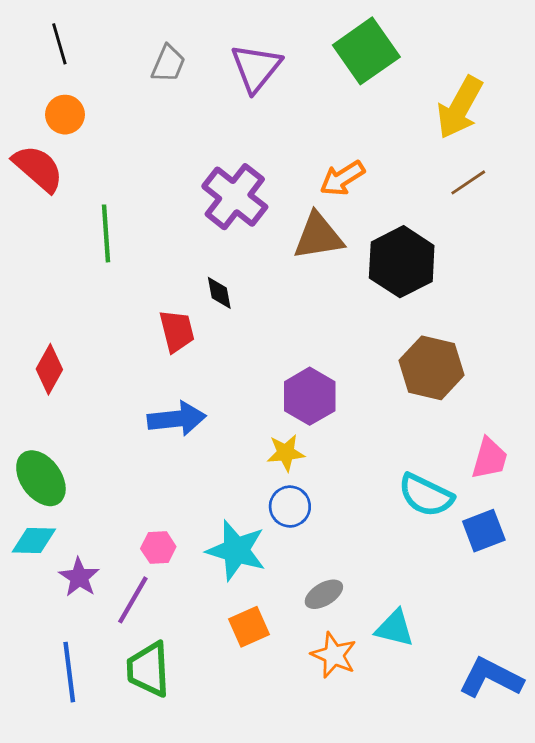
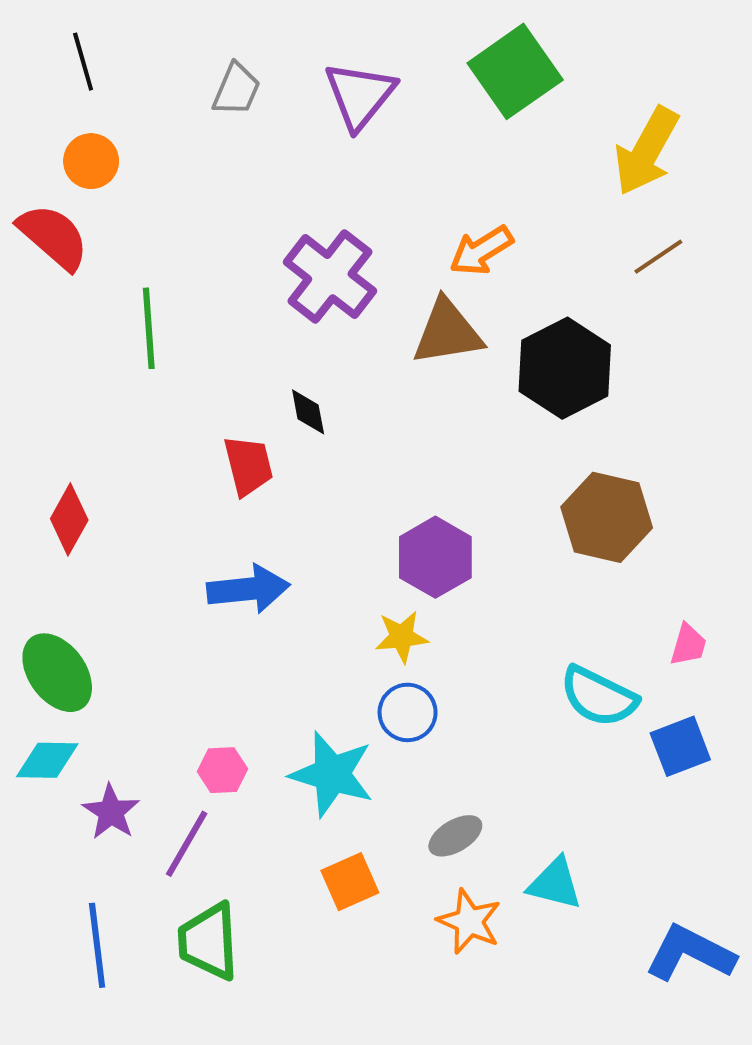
pink trapezoid: (489, 458) -> (688, 645), size x0.7

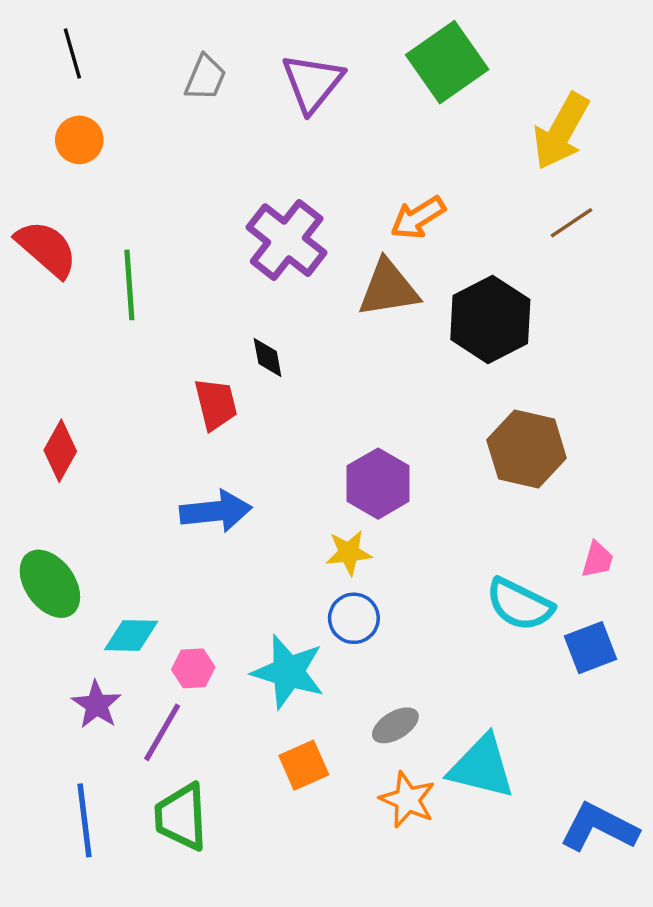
red semicircle: (53, 237) -> (46, 249), moved
cyan diamond: (47, 760) -> (131, 636), moved
cyan triangle: (555, 884) -> (482, 767), size x1.4

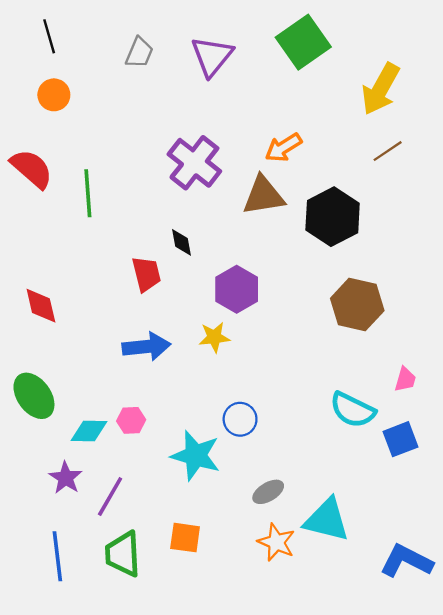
red diamond: (60, 451) -> (41, 306), turned -42
purple hexagon: (378, 484) -> (237, 289), moved
yellow star: (349, 553) -> (214, 337), moved
pink hexagon: (193, 668) -> (131, 420), moved
orange square: (304, 765) -> (185, 538), moved, turned 32

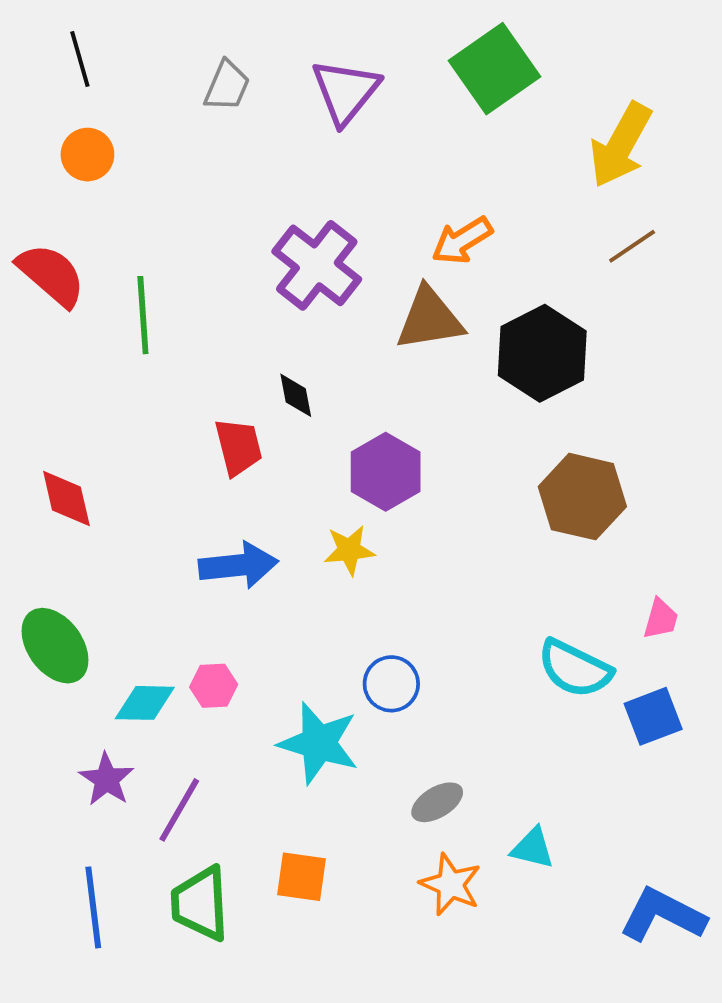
cyan triangle: (327, 520) -> (533, 848), size x0.6

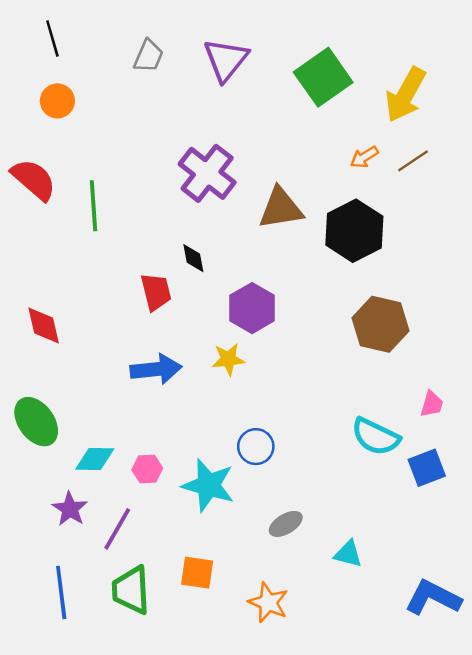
green square: (494, 69) -> (323, 77), moved
orange arrow: (462, 241) -> (364, 157), moved, size x0.7
pink hexagon: (214, 686) -> (147, 469), moved
orange star: (451, 884) -> (268, 603), moved

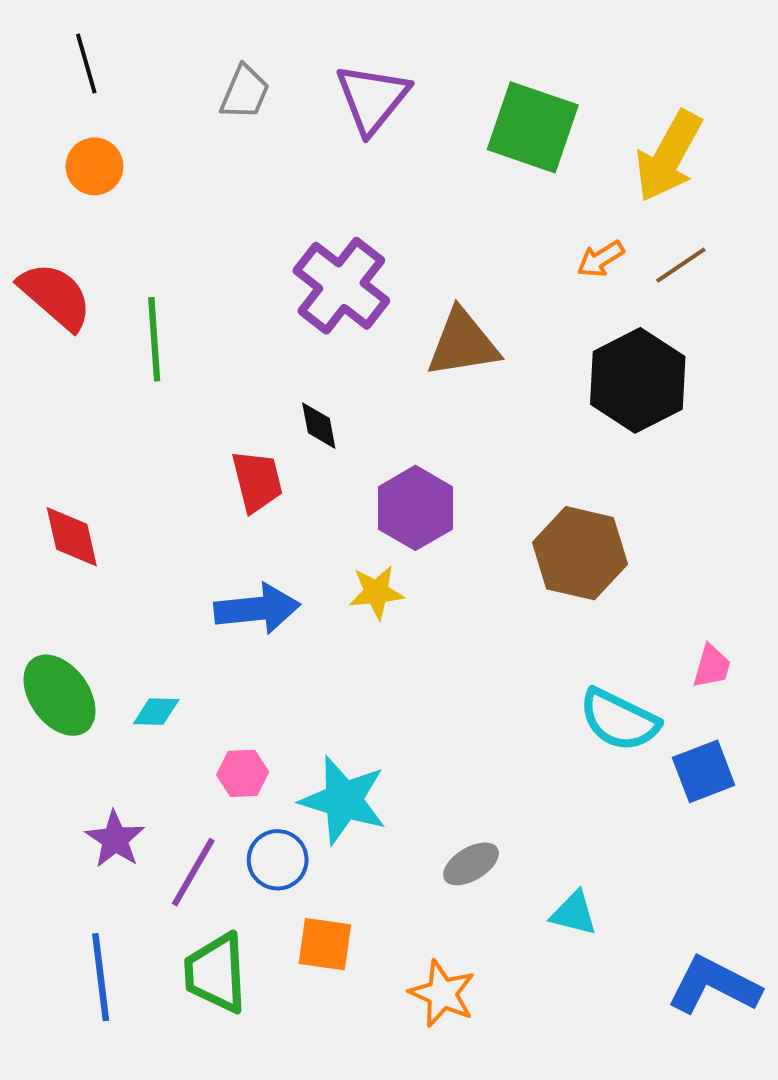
green square: (323, 77) -> (533, 127), turned -36
black hexagon: (354, 231) -> (638, 380), moved
brown hexagon: (381, 324) -> (580, 553), moved
blue circle: (256, 447) -> (278, 860), moved
cyan diamond: (95, 459) -> (156, 712), moved, size x0.7

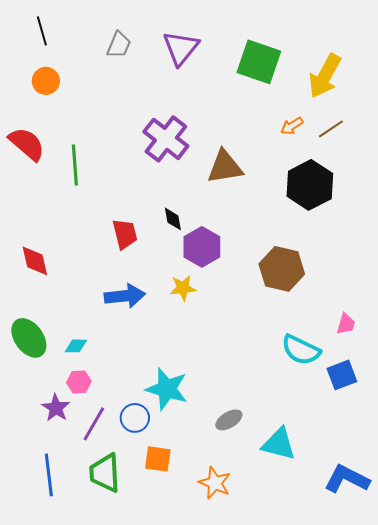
black diamond: (319, 426) -> (173, 219), moved
pink hexagon: (243, 773) -> (79, 382), moved
cyan triangle: (574, 913) -> (279, 444), size x1.5

